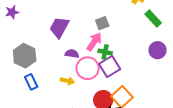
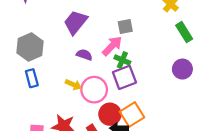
pink circle: (88, 68) -> (94, 90), moved

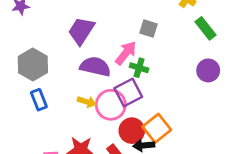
gray square: (125, 26) -> (149, 28), moved, turned 35
purple semicircle: (84, 55) -> (95, 67), size x1.6
purple square: (124, 77) -> (128, 93), moved

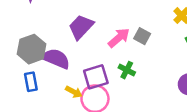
pink arrow: (126, 53) -> (119, 38), moved
purple semicircle: (95, 67) -> (56, 59), moved
purple square: (128, 93) -> (96, 77), moved

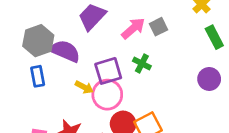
gray square: (142, 36) -> (158, 27), turned 35

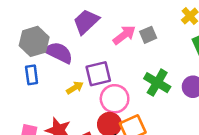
green cross: (142, 63) -> (157, 83), moved, size x1.5
yellow arrow: (84, 87) -> (75, 88), turned -63
pink circle: (107, 95) -> (115, 99), moved

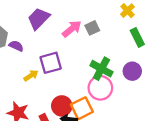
purple semicircle: (59, 53) -> (16, 46), size x0.6
pink circle: (115, 99) -> (100, 88), moved

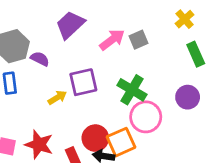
green cross: (101, 69) -> (132, 90), moved

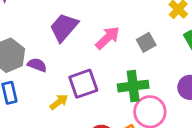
gray square: (138, 40) -> (146, 42), moved
green cross: (132, 90) -> (133, 86), turned -32

